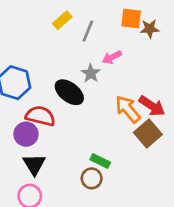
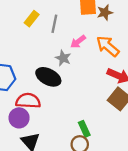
orange arrow: (128, 109) -> (108, 46), moved
green rectangle: (100, 161) -> (84, 129), turned 49

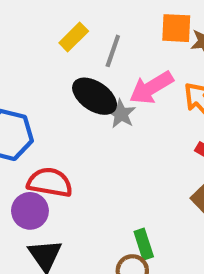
pink arrow: (78, 42) -> (151, 88), size x1.5
black ellipse: (48, 77) -> (95, 96), moved

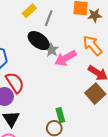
pink arrow: (151, 88) -> (66, 58), moved
red semicircle: (50, 182) -> (15, 83), turned 45

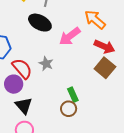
gray star: (52, 50) -> (46, 64), moved

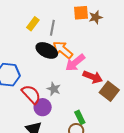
orange arrow: (95, 20) -> (63, 50), moved
red arrow: (104, 47) -> (93, 77), moved
purple circle: (14, 84) -> (43, 107), moved

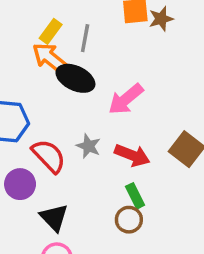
orange arrow: (63, 50) -> (50, 58), moved
red arrow: (93, 77) -> (132, 155), moved
purple circle: (43, 107) -> (20, 184), moved

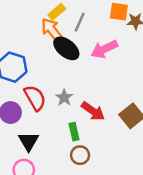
pink arrow: (126, 99) -> (104, 49), moved
green rectangle: (135, 196) -> (74, 132), moved

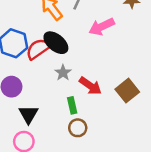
black ellipse: (66, 48) -> (56, 43), moved
red semicircle: (35, 98) -> (38, 49), moved, turned -95

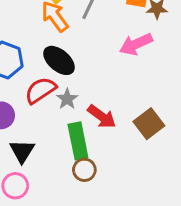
pink arrow: (102, 27) -> (136, 44), moved
red semicircle: (38, 49) -> (41, 90), moved
green rectangle: (72, 105) -> (78, 141), size x1.6

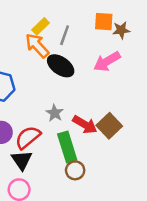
black ellipse: (59, 60) -> (61, 66), moved
red semicircle: (41, 90) -> (28, 137), moved
brown square: (149, 124) -> (109, 126), moved

